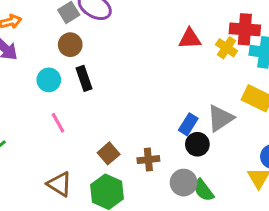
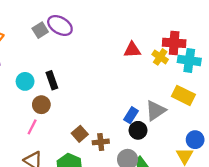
brown circle: (70, 45) -> (41, 105), moved
pink line: (58, 123) -> (32, 127), moved, turned 56
brown square: (109, 153) -> (80, 134), moved

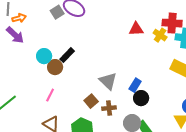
black rectangle: (52, 80) -> (67, 55), turned 63
brown circle: (41, 105) -> (55, 67), moved
gray triangle: (155, 111) -> (108, 81), moved, turned -42

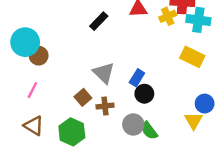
yellow cross: (160, 35) -> (168, 16), turned 32
black rectangle: (67, 55) -> (99, 21), moved
cyan circle: (44, 56) -> (25, 42), size x1.5

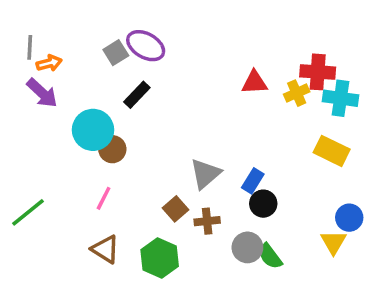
black rectangle: (99, 21) -> (137, 95), moved
gray triangle: (104, 73) -> (205, 174), turned 35

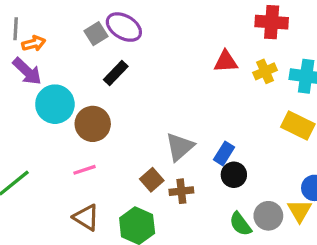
red cross: (318, 72) -> (272, 22), moved
cyan circle: (93, 130) -> (55, 104), moved
brown circle: (112, 149) -> (93, 124), size x1.4
pink line: (104, 198) -> (85, 170), turned 45
gray circle: (247, 247) -> (268, 216), moved

